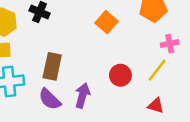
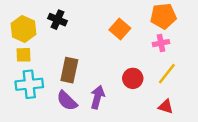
pink cross: (170, 44) -> (161, 43), moved

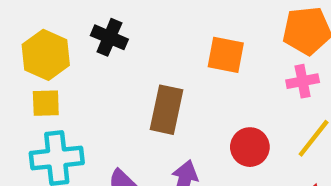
orange square: (120, 29) -> (226, 55), turned -30
brown rectangle: (69, 70) -> (166, 110), moved

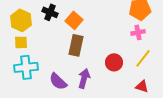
orange square: (226, 55) -> (74, 20), moved, turned 30

